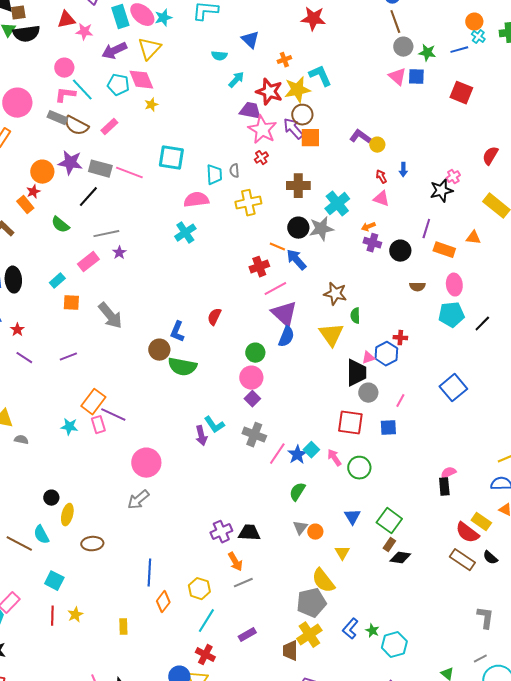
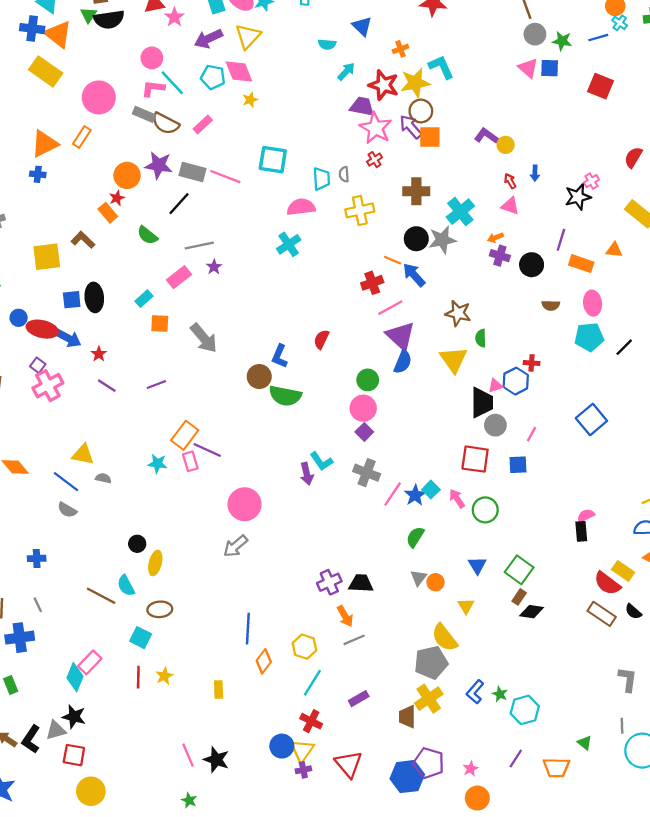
pink star: (84, 32) -> (174, 17), turned 30
brown ellipse: (92, 544) -> (160, 609), moved
gray line: (480, 659) -> (622, 726), turned -64

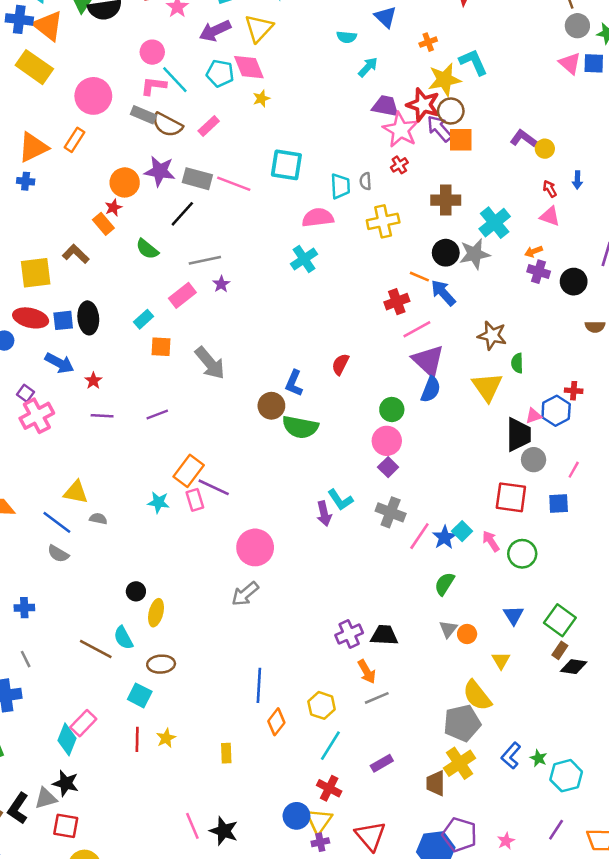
red star: (384, 85) -> (423, 105), moved
red ellipse: (42, 329) -> (31, 318), moved
purple line: (107, 386) -> (102, 416), turned -30

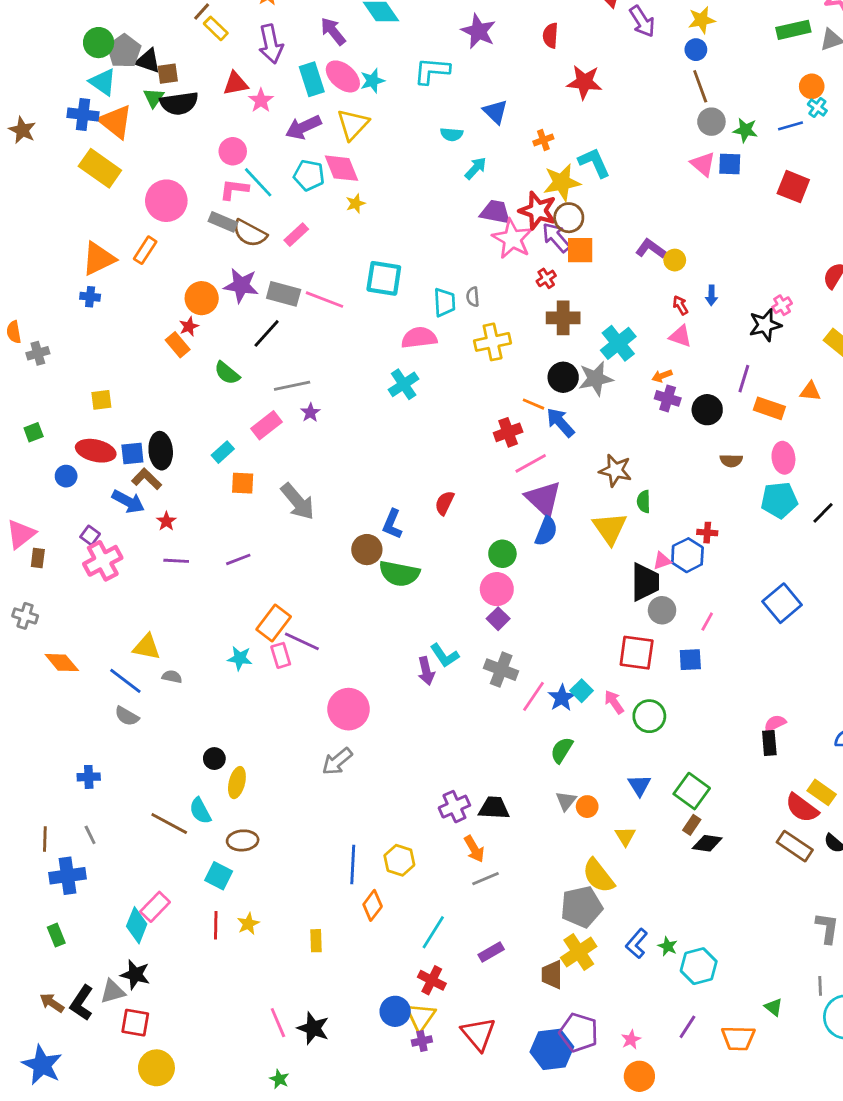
red cross: (399, 165) -> (546, 278), moved
brown L-shape: (76, 254) -> (147, 479), moved
yellow square: (36, 273) -> (101, 400), size x0.6
yellow hexagon: (322, 705) -> (399, 860), moved

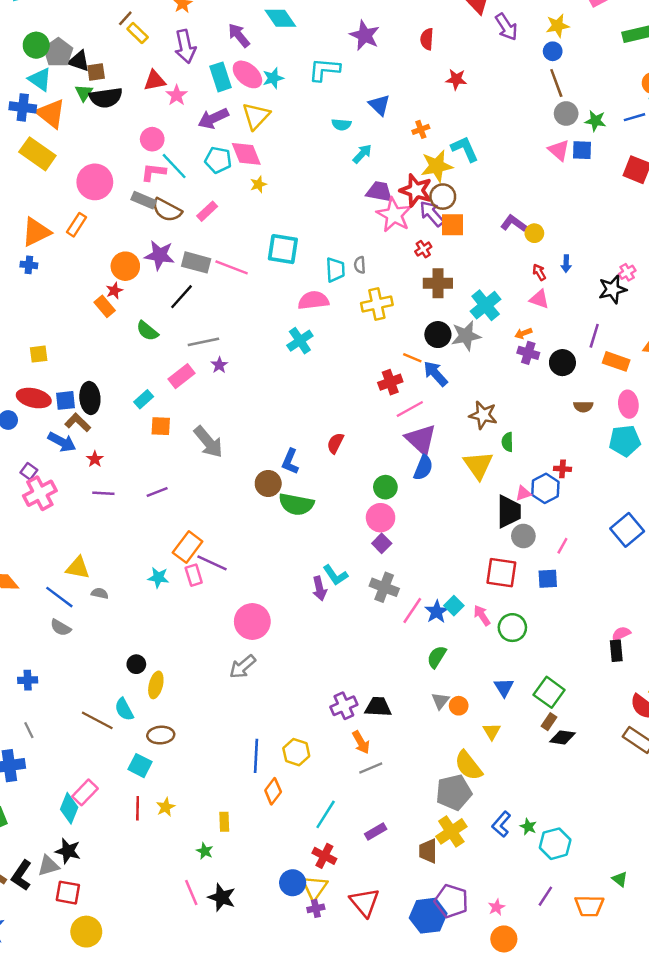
red star: (584, 82) -> (456, 79), size x0.7
green star: (279, 1079) -> (205, 851), moved

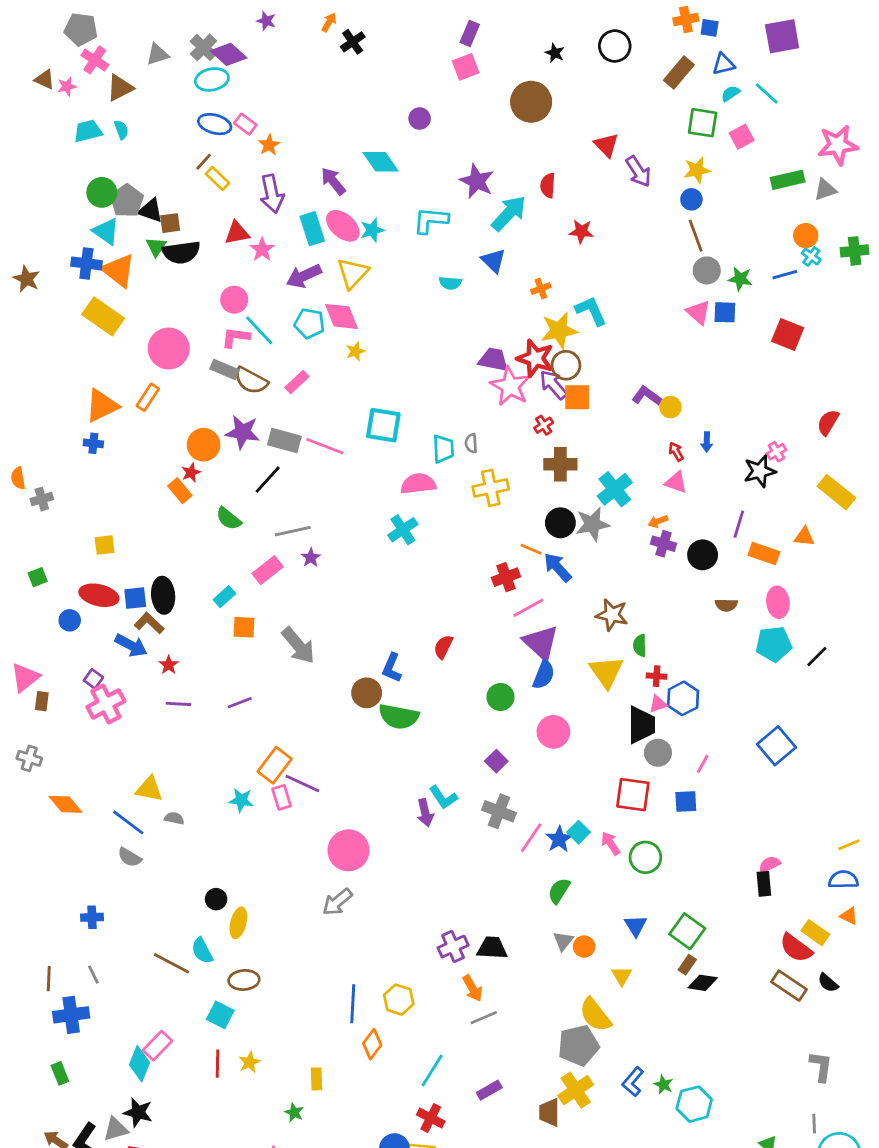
cyan arrow: (362, 154) -> (509, 213), moved, size x1.6
red cross: (562, 469) -> (657, 676), moved
pink circle: (381, 518) -> (553, 732), moved

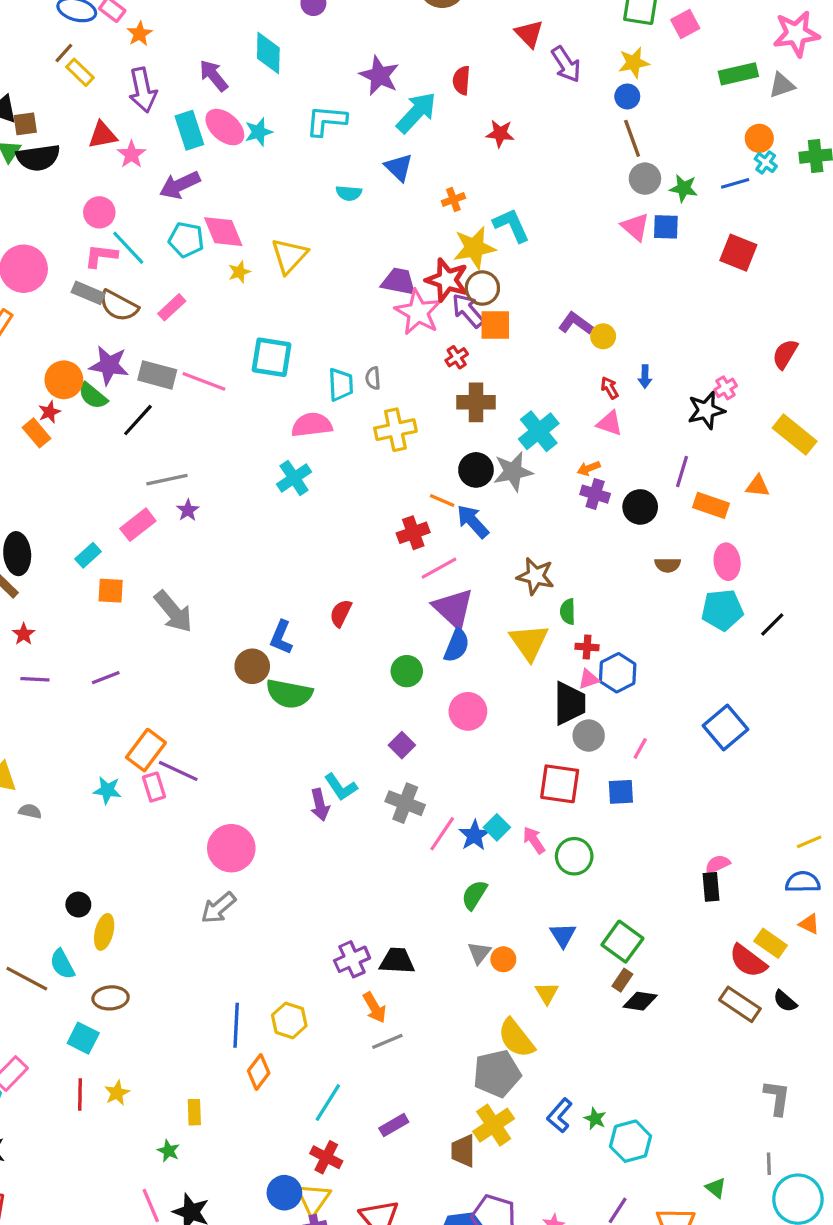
cyan diamond: (381, 162) -> (268, 53), turned 36
yellow triangle: (353, 273) -> (289, 256), moved
green semicircle: (229, 519) -> (93, 396), moved

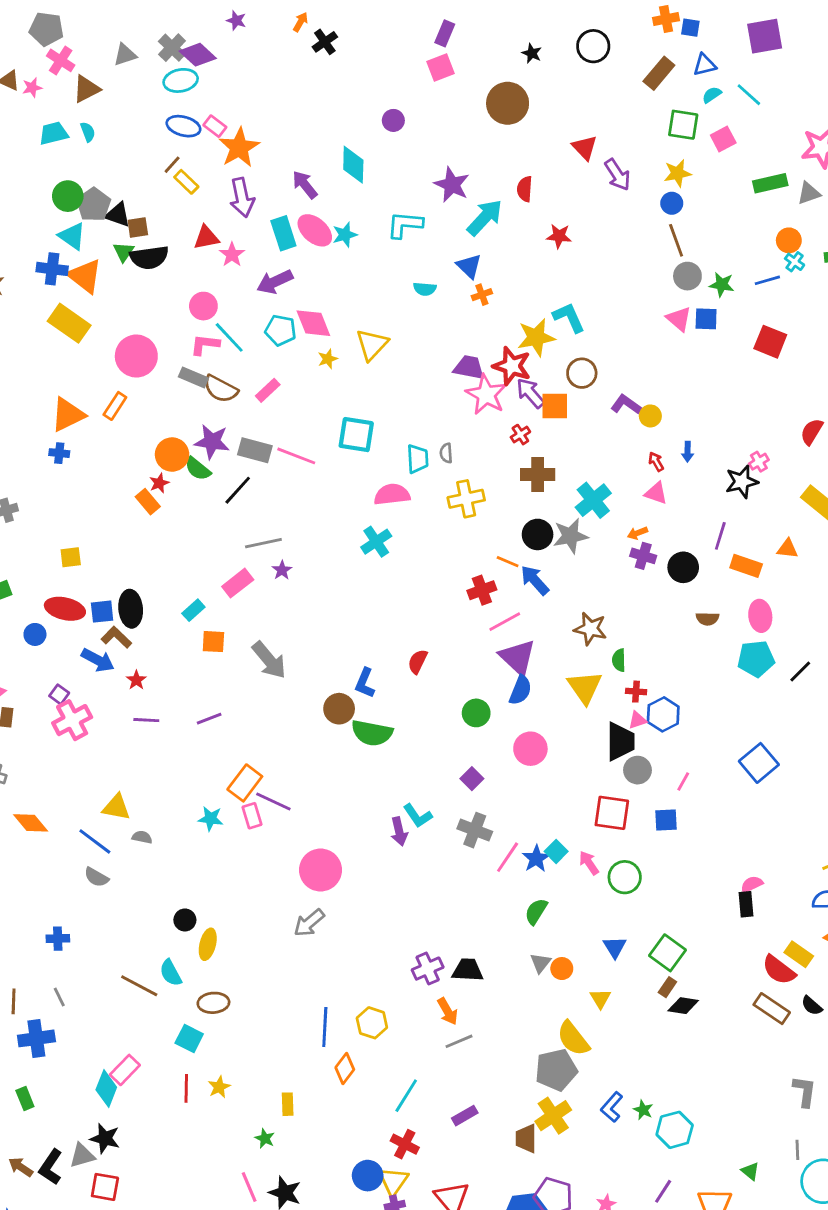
orange star: (140, 34) -> (239, 148), size x1.8
orange cross: (453, 199) -> (482, 295), moved
brown circle: (482, 288) -> (582, 373), moved

